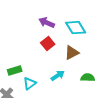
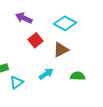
purple arrow: (47, 23) -> (24, 18), moved
cyan diamond: (76, 28) -> (65, 23), turned -30

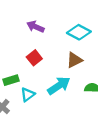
red square: (35, 40) -> (34, 58), moved
cyan arrow: (46, 74) -> (59, 86), size x1.5

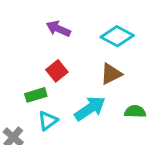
green rectangle: (11, 80) -> (36, 95), moved

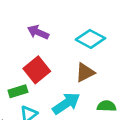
red square: (57, 71) -> (37, 70), size x1.4

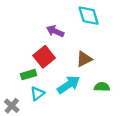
purple arrow: (38, 32) -> (55, 31), moved
cyan diamond: (90, 39) -> (89, 16), moved, turned 45

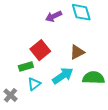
purple arrow: (55, 31) -> (54, 16), moved, turned -49
green semicircle: (102, 87) -> (93, 78), size x1.5

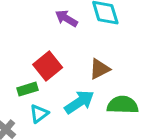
purple arrow: (54, 16) -> (66, 18), turned 56

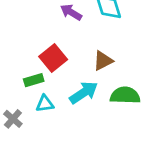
cyan triangle: (39, 114) -> (45, 104), turned 30

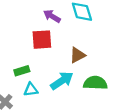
red square: (53, 58) -> (42, 40), moved, turned 35

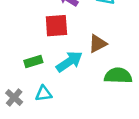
cyan arrow: (62, 81) -> (69, 62), moved
cyan triangle: (31, 90) -> (44, 94), moved

